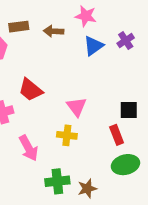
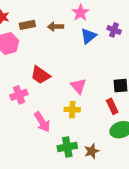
pink star: (86, 16) -> (81, 13), turned 30
purple cross: (126, 41) -> (114, 30), turned -32

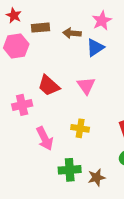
blue triangle: (88, 36) -> (95, 47), moved
pink triangle: (78, 86) -> (86, 86), moved

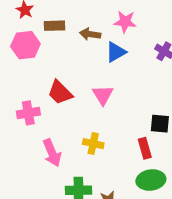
pink star: (102, 21) -> (125, 22), turned 30

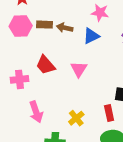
brown rectangle: (54, 26) -> (45, 25), moved
brown arrow: (90, 34) -> (65, 28), moved
yellow cross: (93, 144) -> (76, 118), moved, turned 35

